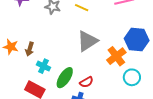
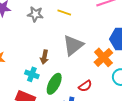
brown arrow: (30, 49) -> (44, 57), moved
red semicircle: (86, 82) -> (85, 86), moved

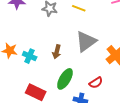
cyan cross: (32, 74) -> (30, 56), moved

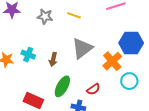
cyan cross: (30, 56) -> (28, 55), moved

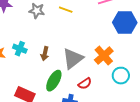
blue hexagon: (131, 43) -> (125, 23), moved
gray triangle: (82, 48) -> (73, 59), moved

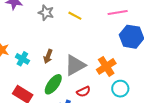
cyan cross: (20, 49) -> (22, 59), moved

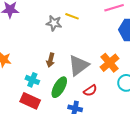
gray star: (46, 13) -> (54, 23), moved
cyan cross: (22, 59) -> (32, 80), moved

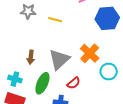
yellow line: (72, 16) -> (55, 20), moved
gray star: (54, 23) -> (28, 11), moved

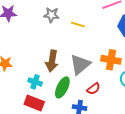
orange cross: (90, 53) -> (111, 60), turned -36
brown arrow: (31, 57) -> (52, 61), size x1.5

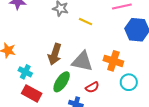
gray triangle: (80, 64) -> (82, 61), turned 45
cyan cross: (35, 82) -> (25, 72), moved

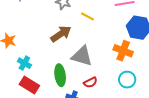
brown arrow: (55, 54) -> (61, 34), moved, turned -145
orange cross: (113, 61) -> (123, 51), moved
green ellipse: (62, 82) -> (60, 75), turned -45

